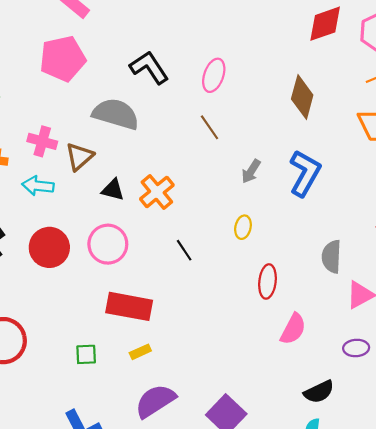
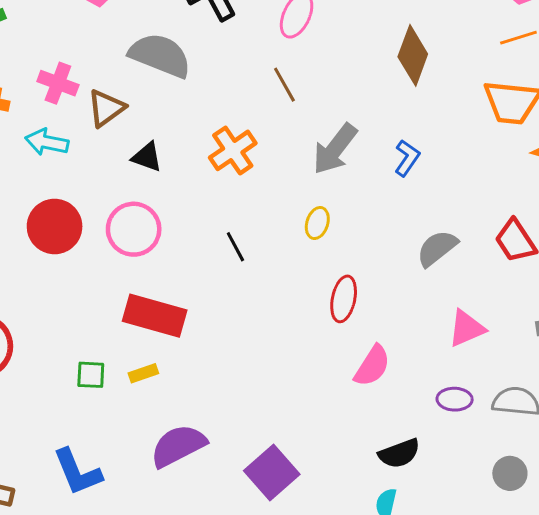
gray arrow: (251, 171) -> (335, 149), size x1.6
blue L-shape: (305, 173) -> (407, 158), size x0.6
orange cross: (157, 192) -> (233, 150), moved
gray semicircle: (332, 257) -> (437, 248), moved, turned 44
yellow rectangle: (140, 352) -> (143, 373), moved

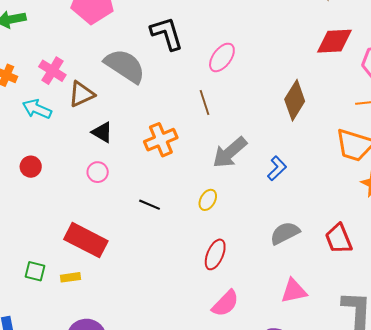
red circle: (55, 226) -> (31, 167), size x0.6
pink circle: (134, 229) -> (98, 172), moved, size x0.6
black line: (235, 247) -> (150, 205), turned -50

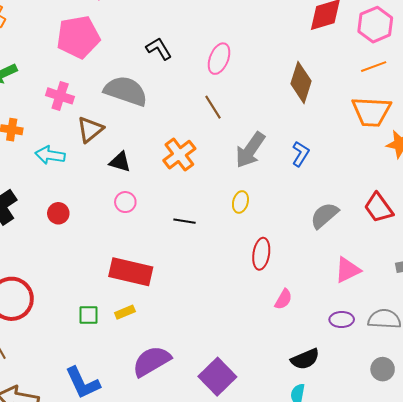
black L-shape: (167, 33) -> (159, 49), size x0.7
pink cross: (52, 71) -> (60, 96), moved
pink semicircle: (225, 303) -> (283, 299), size x0.7

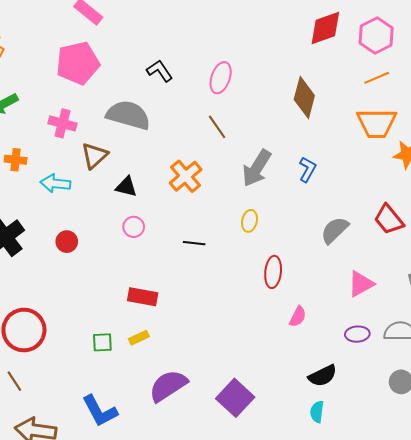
red rectangle: (131, 272) -> (143, 297), size x0.7

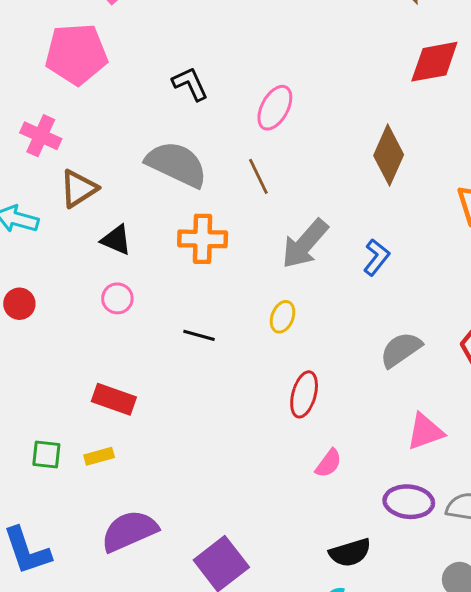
gray semicircle: (128, 115) -> (177, 164), moved
orange cross: (186, 176) -> (203, 239), turned 32
purple ellipse: (357, 334) -> (409, 502), size x1.4

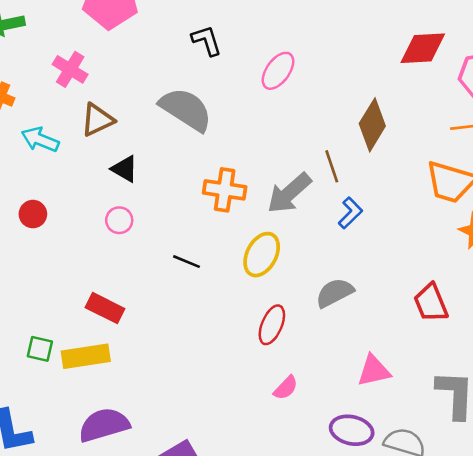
brown line: (258, 176) -> (332, 166), moved
orange cross: (203, 239) -> (225, 190), moved
yellow ellipse: (283, 317) -> (262, 255), size x1.6
gray semicircle: (401, 350) -> (335, 293), moved
yellow rectangle: (99, 456) -> (86, 356), size x1.8

